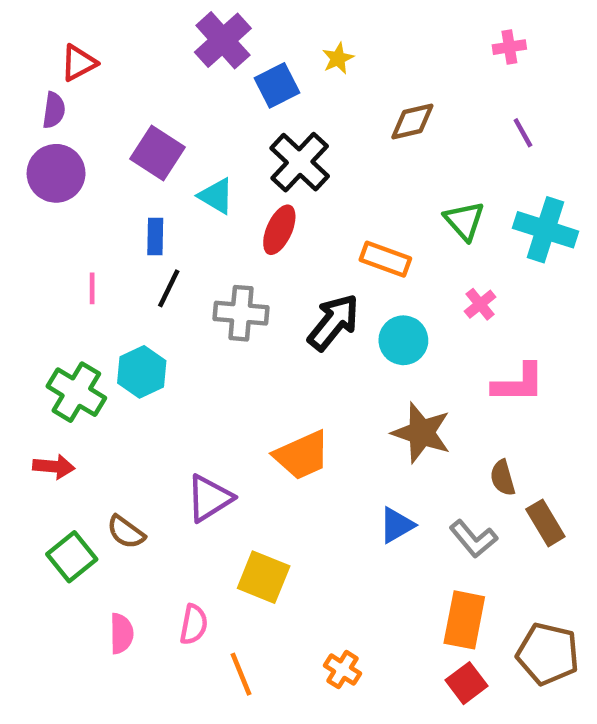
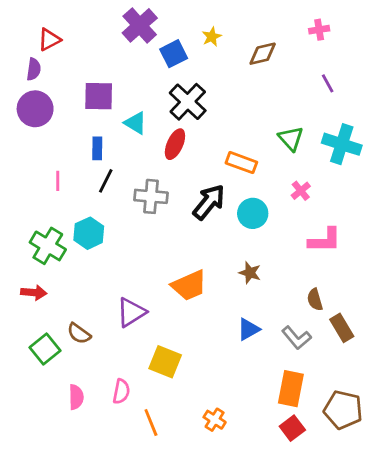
brown diamond: (412, 121) -> (263, 54), moved
purple square: (158, 153) -> (99, 96), turned -32
brown star: (421, 433) -> (250, 273), moved, size x0.6

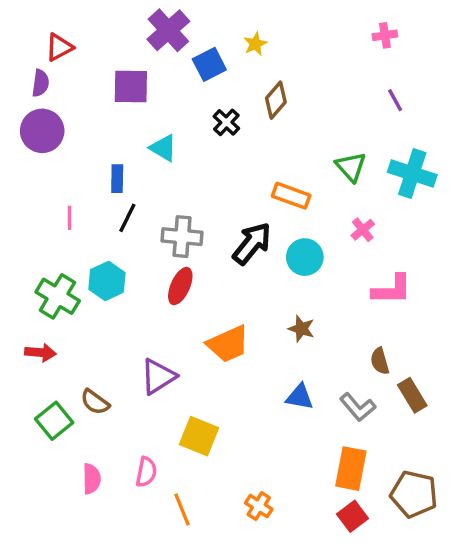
brown diamond: (263, 54) -> (276, 100), moved, turned -36
purple square: (99, 96) -> (131, 87), moved
black cross: (188, 102) -> (226, 122), size x0.6
red ellipse: (175, 144) -> (180, 286), moved
blue triangle: (248, 329) -> (300, 397), turned 40

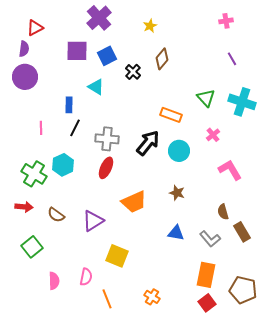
blue square: (209, 64) -> (107, 56), moved
pink L-shape: (392, 289) -> (230, 170), turned -120
brown semicircle: (95, 402) -> (56, 215), moved

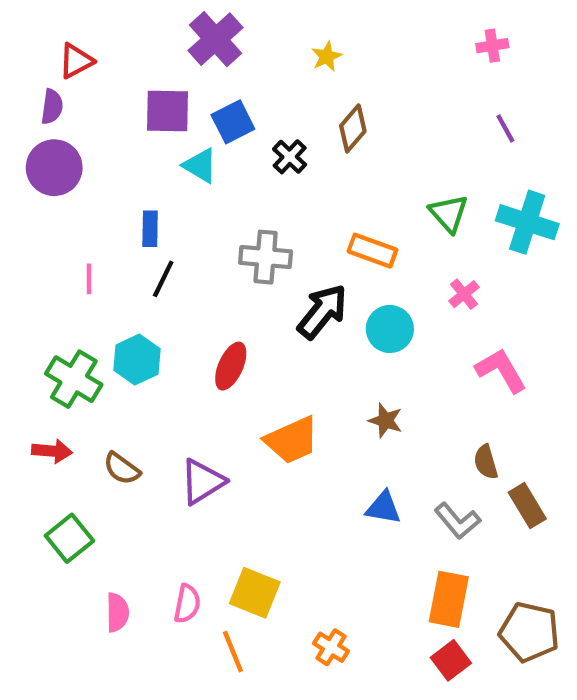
cyan triangle: (96, 87) -> (200, 166), moved
gray cross: (107, 139) -> (266, 257), moved
yellow square: (117, 256) -> (255, 593), moved

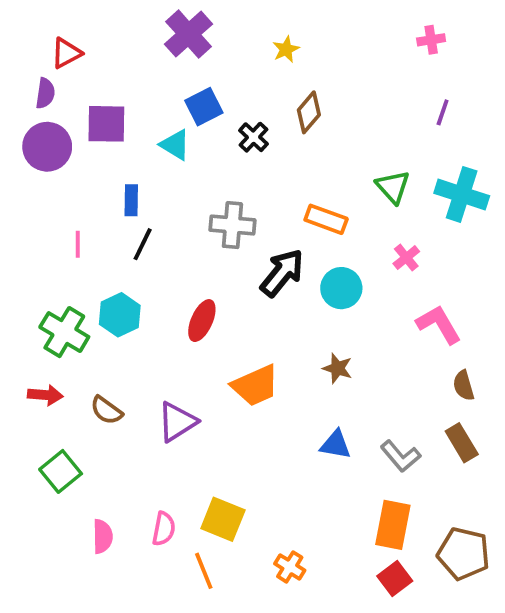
purple square: (168, 111) -> (106, 124), moved
purple line: (505, 128) -> (443, 112), turned 48
brown semicircle: (486, 462) -> (464, 386), moved

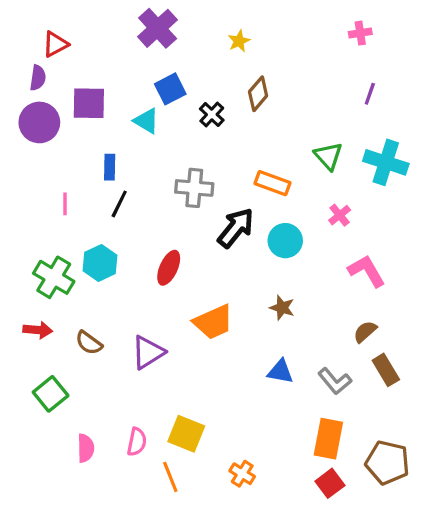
brown semicircle: (464, 386) -> (365, 332), moved, turned 65

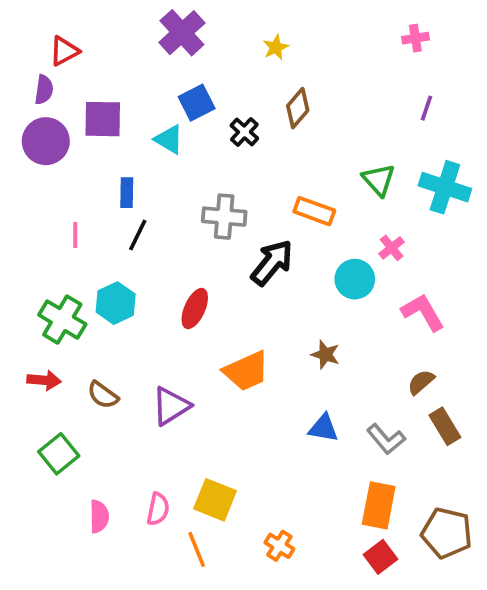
cyan circle: (285, 241) -> (355, 279), moved

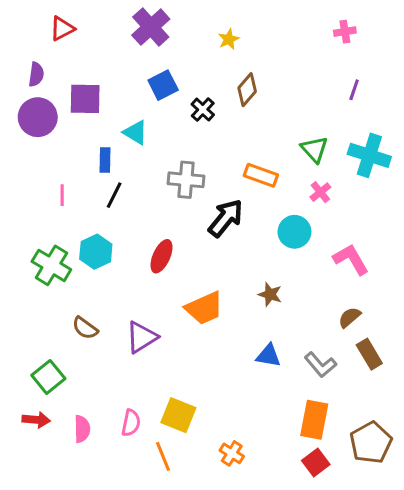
red triangle: (64, 51) -> (62, 29), moved
cyan triangle: (169, 139) -> (136, 132), moved
pink cross: (392, 248) -> (320, 192), moved
red arrow: (44, 380) -> (36, 420), moved
brown pentagon: (447, 533) -> (371, 443), turned 30

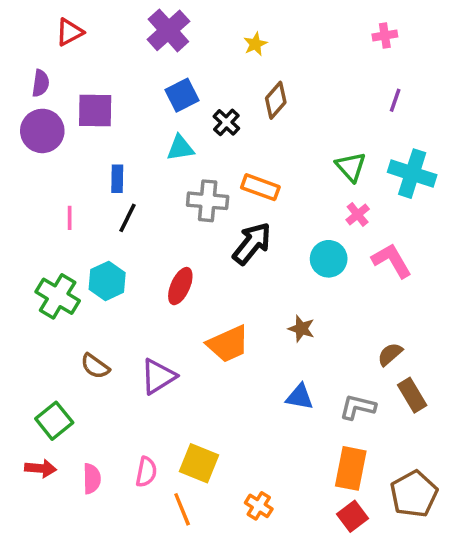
cyan triangle: (136, 132) -> (180, 148), moved, turned -40
orange rectangle: (261, 175) -> (260, 187), moved
pink L-shape: (351, 259) -> (392, 260), moved
gray L-shape: (320, 365) -> (358, 407), turned 144

